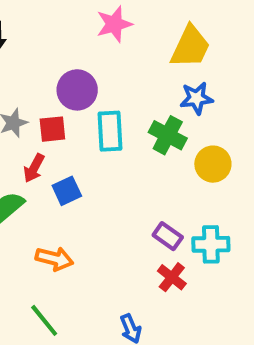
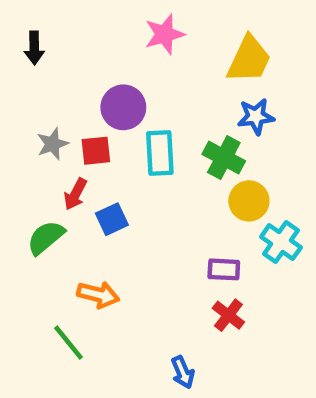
yellow circle: (213, 164) -> (249, 201), moved
purple rectangle: (168, 236) -> (224, 269), turned -32
cyan cross: (211, 244) -> (281, 242), moved, turned 36
green line: (44, 320) -> (69, 343), moved

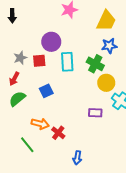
red arrow: (75, 194) -> (14, 79), moved
red cross: (228, 315) -> (58, 133), moved
blue arrow: (183, 372) -> (77, 158), turned 32

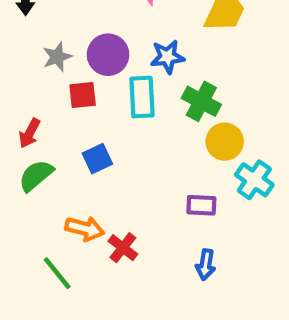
blue star: (109, 46) -> (167, 57), moved
gray star: (20, 58) -> (57, 57), moved
blue arrow: (77, 158) -> (206, 265), moved

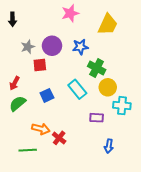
cyan rectangle: (142, 97) -> (77, 89), moved, turned -36
cyan cross: (254, 180) -> (122, 106), turned -30
blue arrow: (206, 265) -> (109, 146), moved
green line: (57, 273) -> (28, 150), turned -54

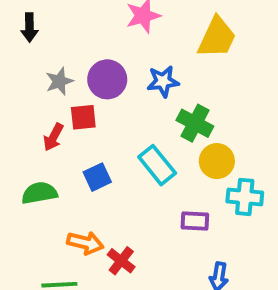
red arrow: (14, 83) -> (53, 137), moved
green semicircle: (18, 104) -> (39, 193), turned 30

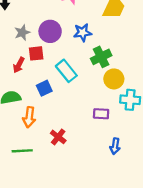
green cross: (195, 123) -> (101, 57), turned 36
cyan rectangle: (157, 165) -> (66, 71), moved
orange arrow: (85, 243) -> (29, 117), moved, turned 84

